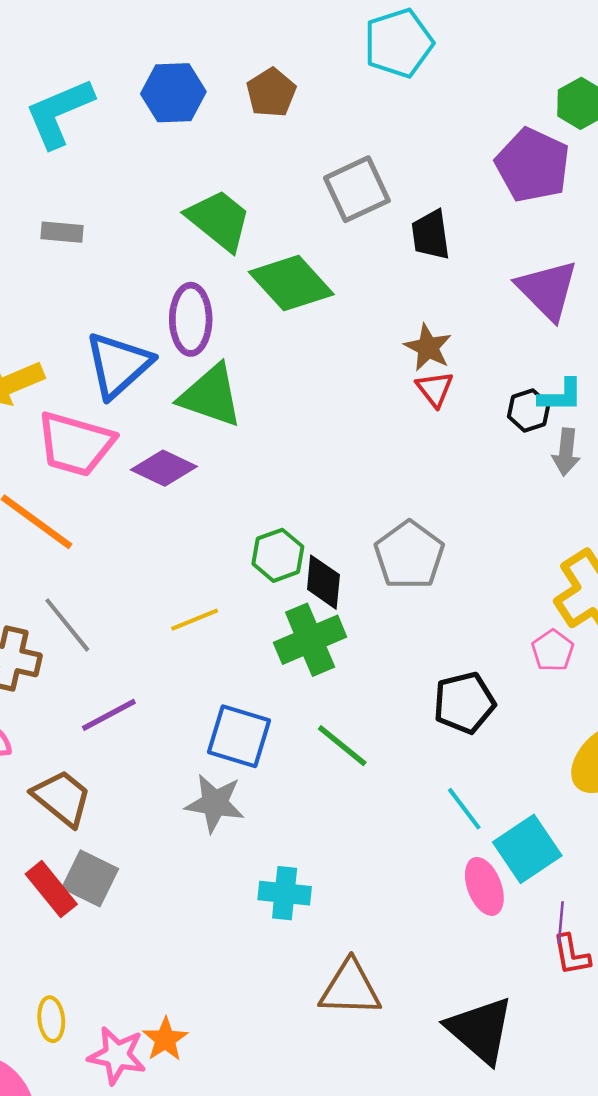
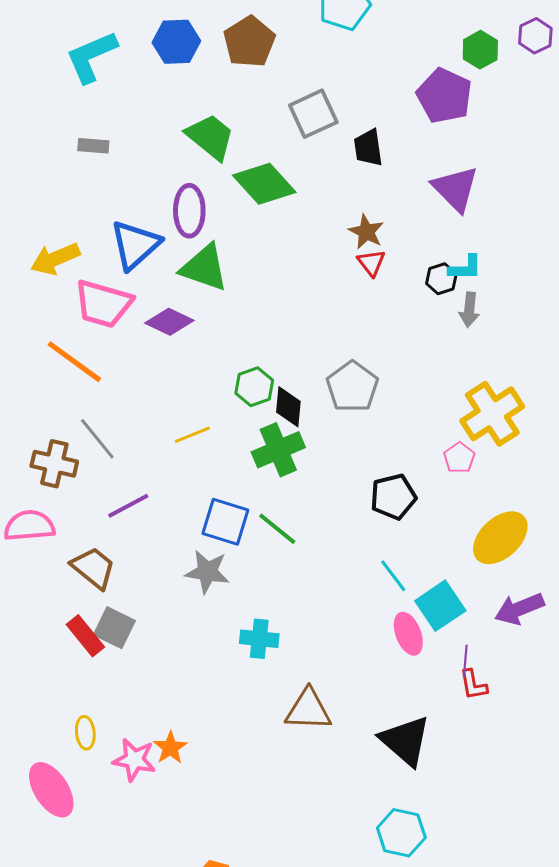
brown pentagon: (271, 93) -> (249, 42), size x1.4
green line: (342, 746) -> (277, 529), moved

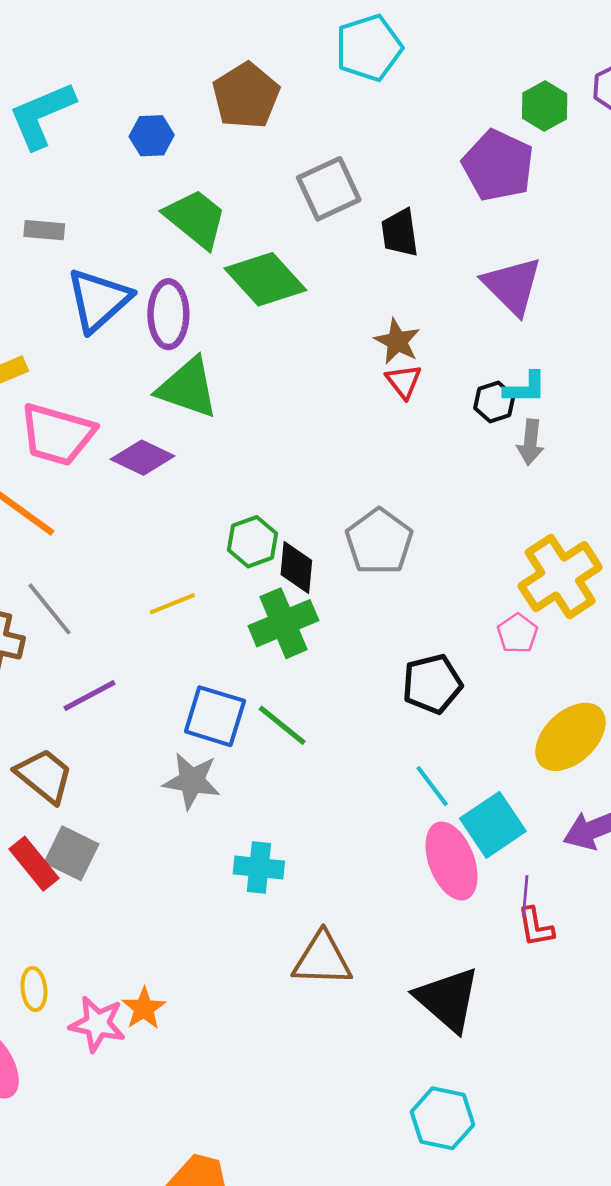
blue hexagon: (176, 42) -> (152, 136), moved, size x0.7
blue triangle: (135, 245) -> (99, 300), moved
pink ellipse: (408, 634) -> (452, 861), size x1.4

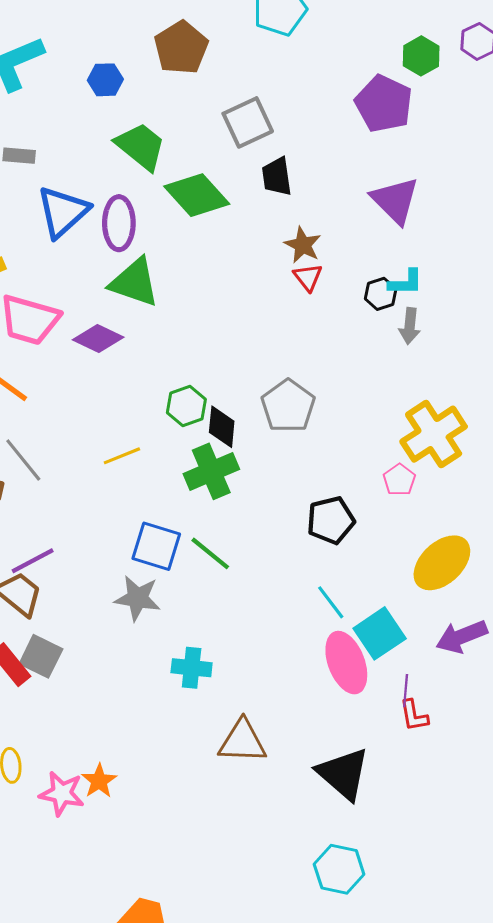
black trapezoid: (400, 233) -> (277, 176), moved
purple line: (90, 696) -> (33, 561), moved

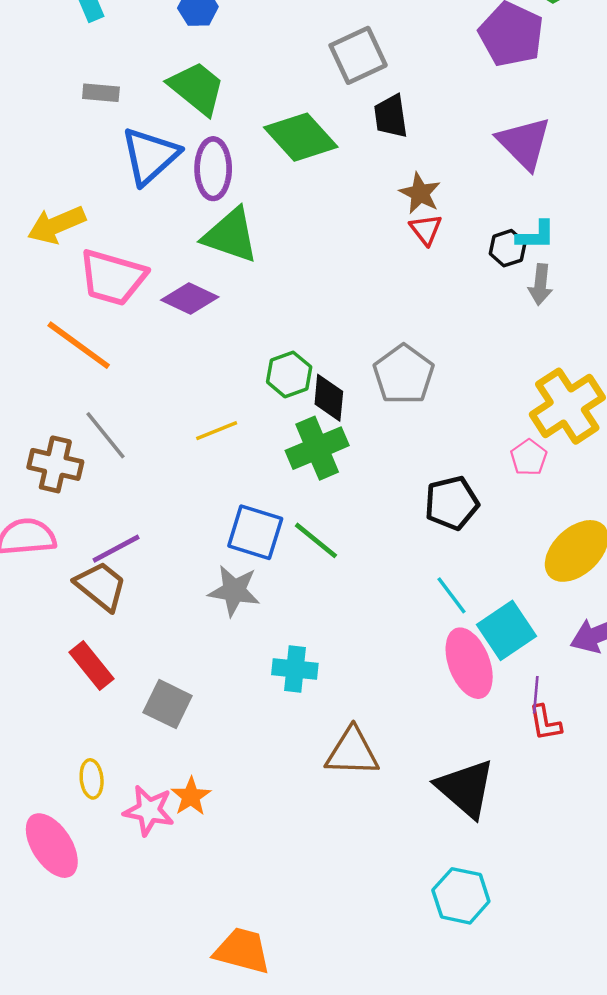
green trapezoid: (141, 146) -> (197, 88), moved
gray square: (41, 656) -> (168, 704), moved

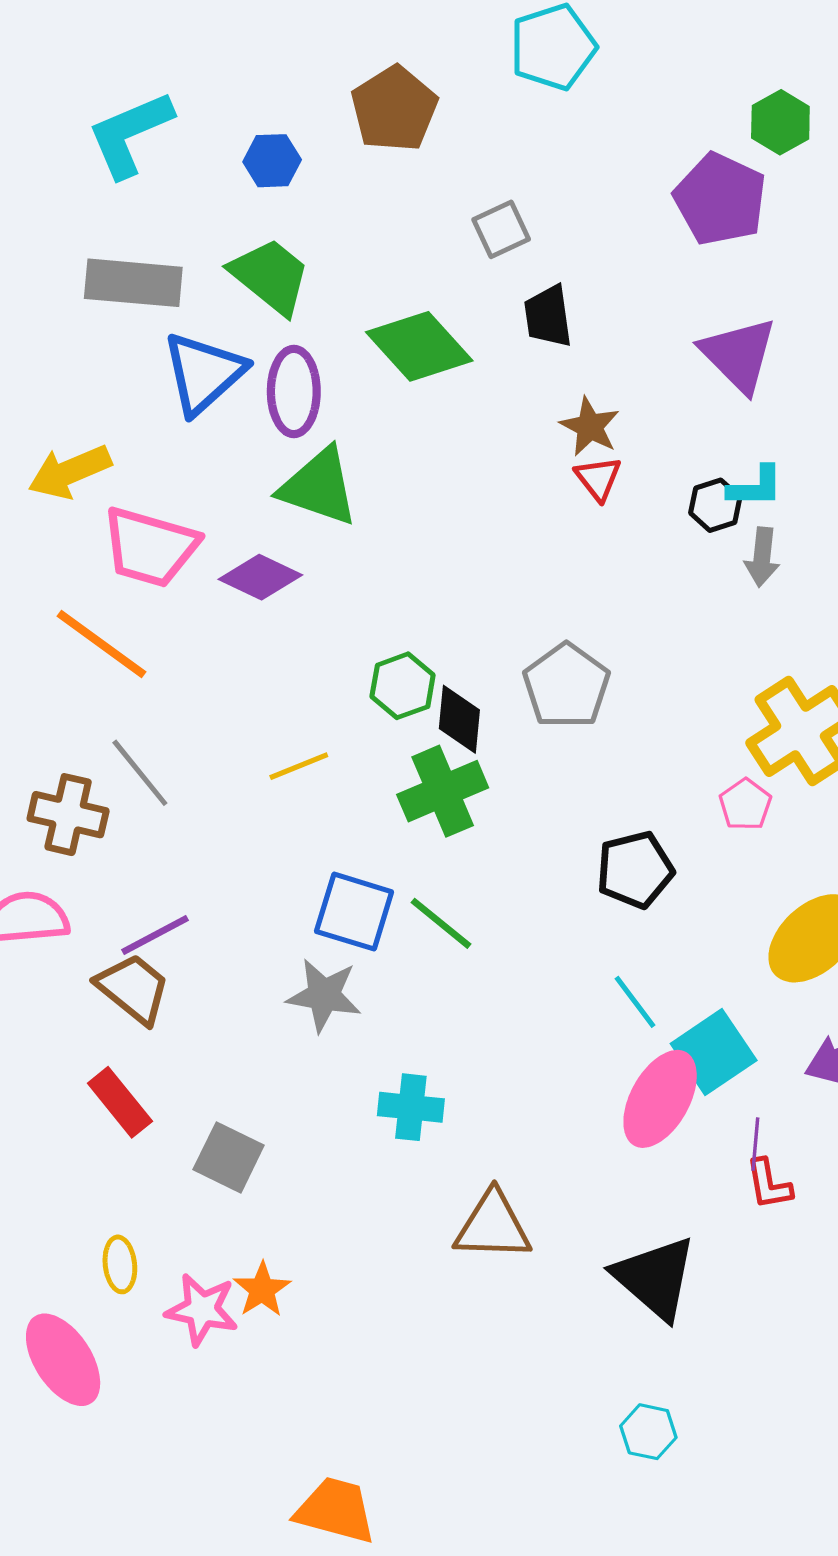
gray square: (358, 55) -> (501, 229), size x0.7
gray rectangle: (101, 93) -> (133, 283), size x1.8
pink ellipse: (469, 663) -> (660, 1099), turned 50
cyan hexagon: (461, 896) -> (648, 1432), size x0.7

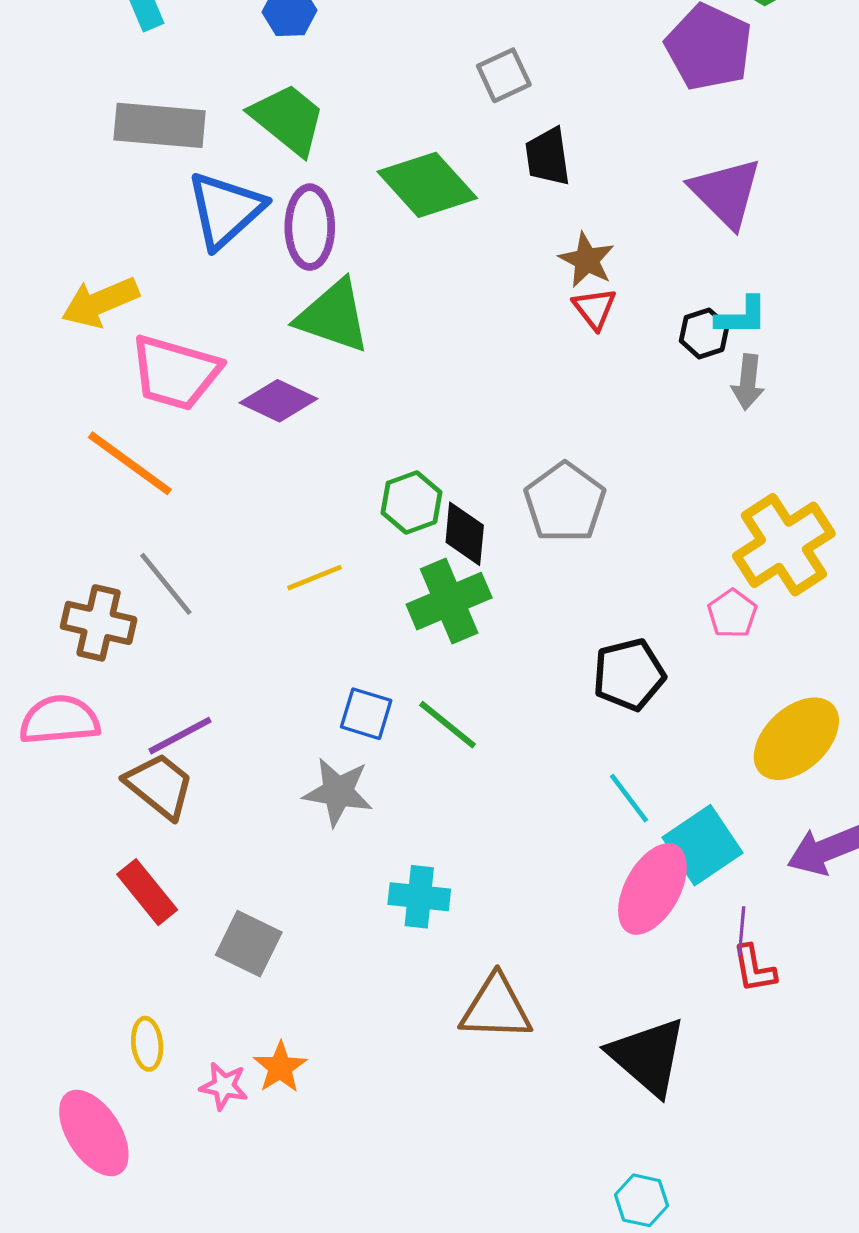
blue square: (354, 912) -> (366, 714), size x0.7
pink star: (202, 1310) -> (224, 1086), size x0.7

